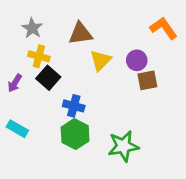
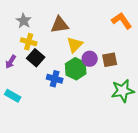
purple circle: (137, 60) -> (90, 59), moved
green hexagon: (75, 134) -> (76, 69), moved
green star: (123, 146) -> (123, 91), moved

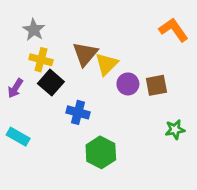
brown triangle: (60, 25) -> (85, 54), moved, turned -42
green hexagon: (76, 69) -> (101, 152), moved
green star: (123, 91) -> (175, 130), size x0.6

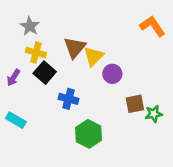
brown square: (156, 85) -> (135, 104), moved

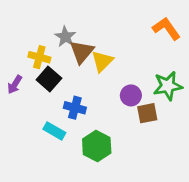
gray star: (30, 26) -> (65, 37), moved
purple circle: (112, 74) -> (131, 95), moved
green star: (154, 114) -> (168, 86), moved, size x1.5
cyan rectangle: (16, 120) -> (54, 131), moved

